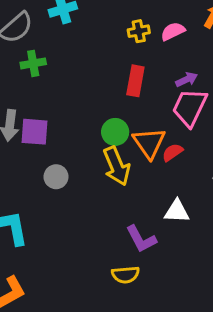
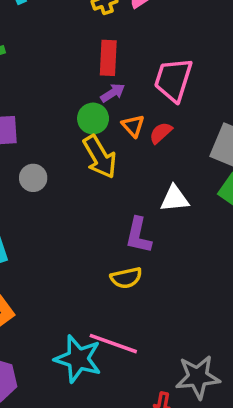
purple arrow: (187, 79) -> (113, 93), moved
orange triangle: (149, 143) -> (133, 126), size x0.6
purple L-shape: (141, 239) -> (138, 235), turned 48

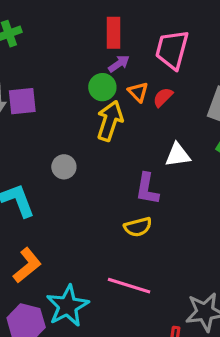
yellow arrow: (100, 157) -> (110, 121), turned -129
gray circle: (33, 178) -> (64, 167), moved
cyan star: (78, 359) -> (68, 306), moved, turned 30

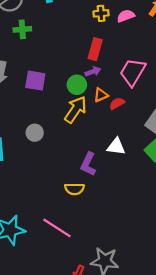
orange triangle: (138, 92) -> (101, 95), turned 35
purple square: (22, 101) -> (35, 81), moved

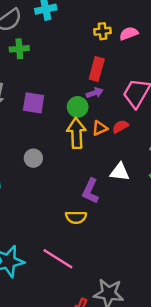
orange triangle: (101, 95) -> (100, 128), moved
yellow arrow: (76, 110) -> (76, 133), turned -36

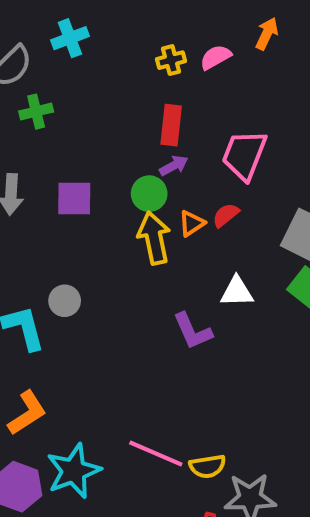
gray circle: (33, 158) -> (65, 301), moved
purple L-shape: (90, 191) -> (193, 331), turned -40
yellow semicircle: (76, 217) -> (207, 466), moved

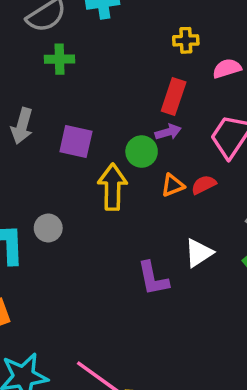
pink semicircle: (216, 57) -> (227, 68), moved
yellow arrow: (154, 238) -> (113, 187), moved
white triangle: (237, 292) -> (199, 253), turned -44

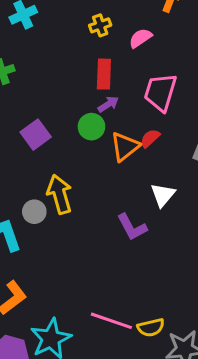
purple square: (76, 141) -> (36, 135), turned -32
orange triangle: (173, 185) -> (125, 146), size x1.5
yellow arrow: (113, 187) -> (60, 194), moved

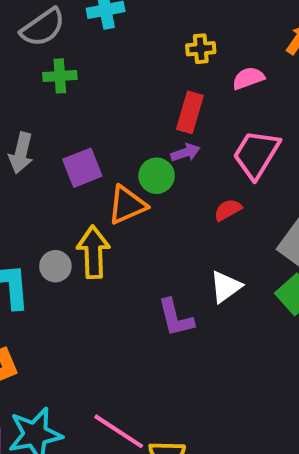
orange triangle: (125, 146) -> (127, 205), moved

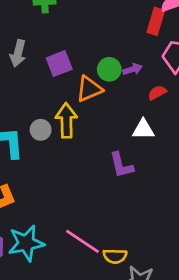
red rectangle: (190, 112) -> (156, 21), moved
purple arrow: (185, 153) -> (132, 69), moved
white triangle: (226, 287) -> (143, 129), moved, turned 35

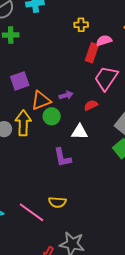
green circle: (109, 69) -> (52, 116), moved
purple arrow: (132, 69) -> (66, 95), moved
yellow semicircle: (115, 256) -> (57, 202), moved

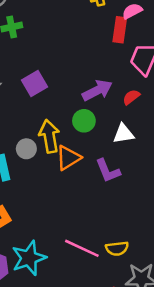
purple arrow: (66, 95) -> (97, 90), size x1.6
orange triangle: (41, 100) -> (68, 158), moved
yellow semicircle: (57, 202) -> (117, 248), moved

